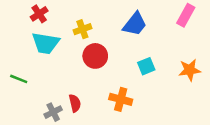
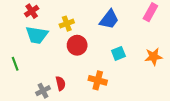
green line: (19, 79) -> (15, 64), turned 48

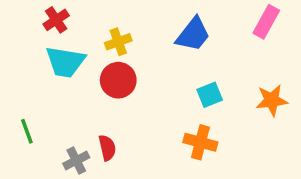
red circle: (77, 45) -> (118, 80), moved
green line: (15, 64) -> (27, 131), moved
orange cross: (98, 80) -> (200, 142), moved

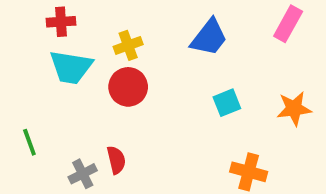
red cross: (56, 20) -> (61, 22), turned 30
orange cross: (200, 142) -> (249, 172), moved

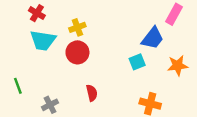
red cross: (61, 22) -> (37, 13), turned 35
blue trapezoid: (209, 38) -> (153, 38), moved
red semicircle: (116, 160) -> (92, 93), moved

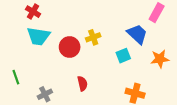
yellow cross: (77, 27) -> (93, 37), moved
blue trapezoid: (153, 38) -> (137, 34), turned -85

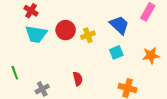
blue trapezoid: (137, 34) -> (119, 25), moved
red circle: (70, 47) -> (66, 30), moved

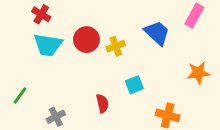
cyan square: (116, 52) -> (134, 85), moved
green line: (15, 73) -> (20, 95), turned 56

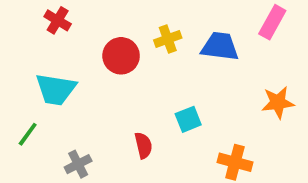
blue trapezoid: (157, 33) -> (220, 46), turned -36
cyan trapezoid: (48, 45) -> (56, 89), moved
yellow cross: (116, 46) -> (168, 39), moved

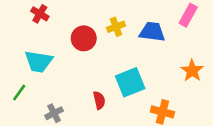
orange star: (278, 102) -> (192, 71), turned -30
cyan square: (188, 119) -> (130, 82), size x1.6

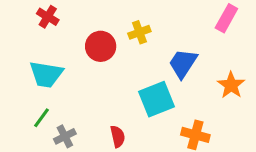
blue trapezoid: (152, 32) -> (183, 63), moved, turned -64
green line: (19, 93) -> (41, 118), moved
red semicircle: (99, 100) -> (118, 136), moved

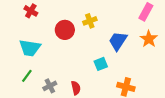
orange star: (231, 85) -> (149, 39), moved
cyan square: (157, 99) -> (101, 64), size x0.6
gray cross: (65, 136) -> (50, 86), moved

